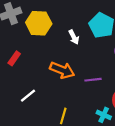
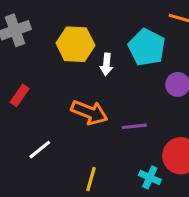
yellow hexagon: (39, 23) -> (75, 44), moved
white arrow: (74, 37) -> (106, 64), turned 32

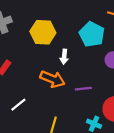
white arrow: (106, 64) -> (64, 57), moved

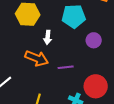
cyan pentagon: (92, 34) -> (74, 16), turned -30

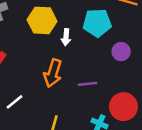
white arrow: (48, 37) -> (66, 37), moved
orange arrow: (37, 58) -> (53, 73), turned 85

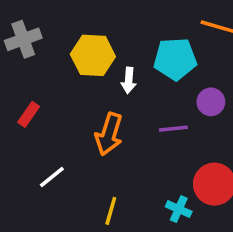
purple line: (88, 84) -> (173, 129), moved

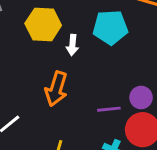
purple circle: (211, 102) -> (141, 98), moved
purple line: (173, 129) -> (109, 109), moved

